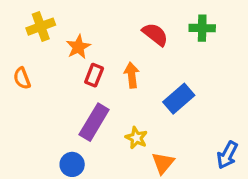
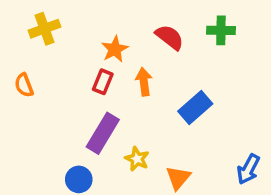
orange star: (78, 47) -> (115, 49), moved
yellow star: (136, 138) -> (137, 159), moved

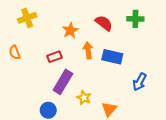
red rectangle: (103, 82) -> (55, 57), moved, turned 48
blue rectangle: (195, 107) -> (112, 57), moved, turned 54
blue arrow: (248, 169) -> (140, 82), moved

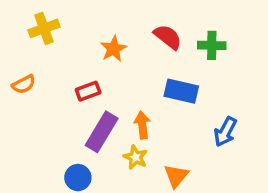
green cross: (135, 19) -> (212, 45), moved
orange arrow: (88, 50) -> (142, 125), moved
orange semicircle: (15, 52) -> (24, 84), turned -96

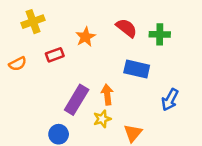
red rectangle: (88, 91) -> (55, 55), moved
yellow star: (135, 157) -> (102, 119), turned 30

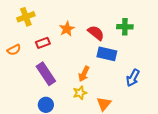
red semicircle: (126, 28) -> (96, 33), moved
orange arrow: (107, 95) -> (84, 74), turned -147
purple rectangle: (77, 100) -> (46, 74), moved, turned -65

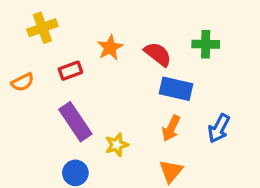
orange arrow: (84, 74) -> (171, 128), moved
yellow star: (80, 93) -> (117, 145), moved

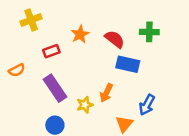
orange semicircle: (23, 82) -> (17, 70), moved
orange arrow: (171, 128) -> (106, 93), moved
blue arrow: (219, 128) -> (147, 105), moved

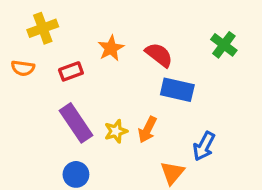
green cross: (149, 32) -> (224, 45), moved, turned 36
orange semicircle: (17, 70) -> (23, 68), moved, turned 35
yellow star: (85, 105) -> (116, 131), moved

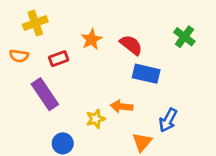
purple rectangle: (76, 123) -> (45, 94), moved
orange arrow: (147, 130) -> (122, 106), turned 70
yellow star: (116, 131) -> (96, 119), moved

